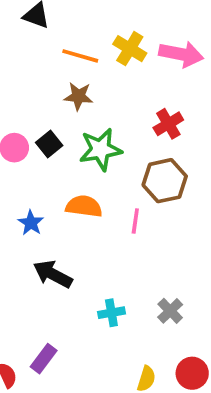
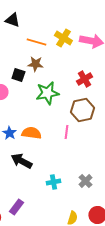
black square: (49, 144) -> (18, 75), moved, turned -32
orange semicircle: (84, 206) -> (31, 133), moved

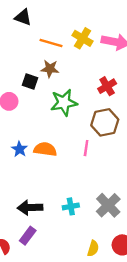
black arrow: (21, 161) -> (30, 208), moved, turned -30
gray cross: (85, 181) -> (108, 205), size x1.5

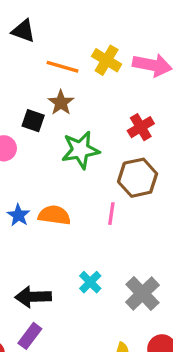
brown star: (50, 69) -> (61, 103), turned 30
cyan cross: (71, 206) -> (90, 282), moved, turned -35

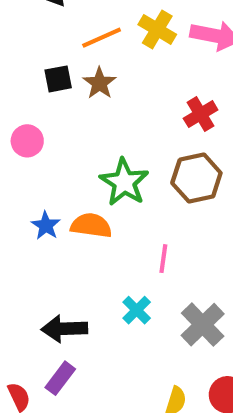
orange line: (62, 67) -> (102, 38), turned -40
black square: (33, 121) -> (58, 79), moved, turned -30
green star: (80, 150) -> (124, 182), moved, turned -30
pink line: (111, 214) -> (163, 259), moved

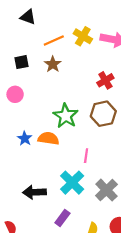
black square: (58, 79) -> (22, 62), moved
cyan cross: (137, 310) -> (72, 183), size x1.6
purple rectangle: (60, 378) -> (62, 218), moved

